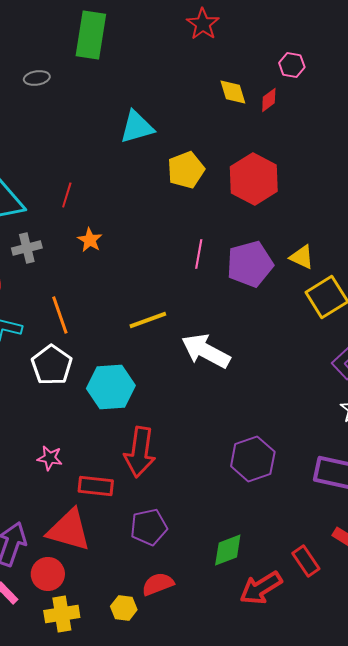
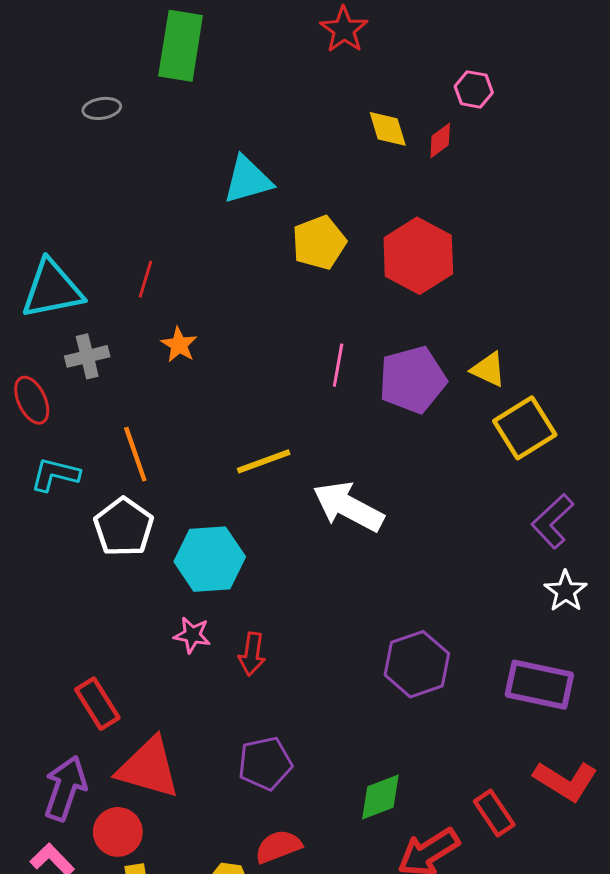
red arrow: (140, 452) -> (252, 654), size x0.6
pink star: (50, 458) -> (192, 635), moved
red rectangle: (96, 486) -> (97, 704), moved, turned 52

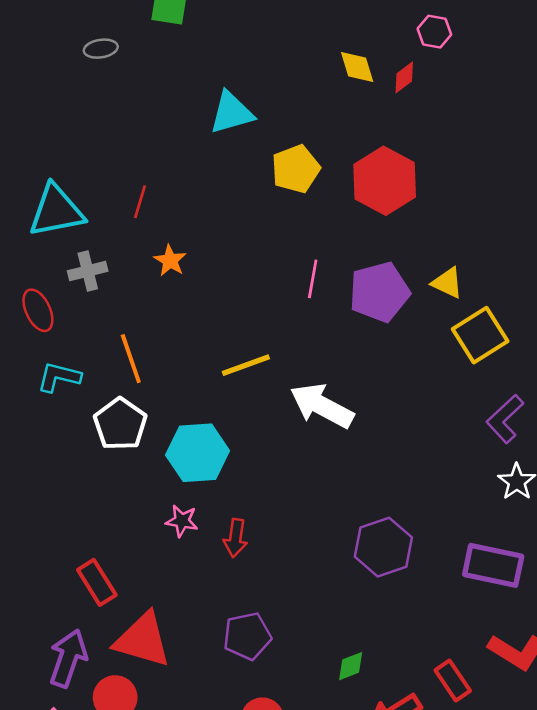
green diamond: (380, 797) -> (351, 666), size x0.7

